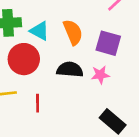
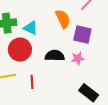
orange semicircle: (73, 32) -> (63, 19), moved

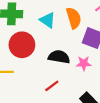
cyan triangle: (31, 28) -> (48, 20), moved
red line: (32, 82) -> (52, 86), moved, turned 48

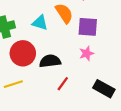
black semicircle: (59, 57) -> (50, 61), moved

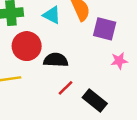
pink star: (87, 53) -> (119, 61), moved
black rectangle: (104, 89) -> (95, 101), moved

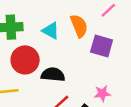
pink star: (119, 61) -> (102, 93), moved

